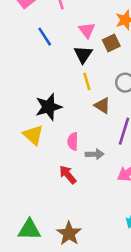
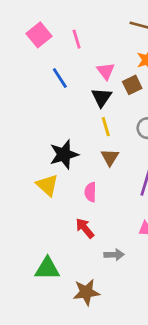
brown triangle: (102, 106) -> (110, 157), moved, turned 30
gray arrow: (95, 154) -> (114, 255), moved
green triangle: (29, 230) -> (47, 269), moved
brown star: (69, 233) -> (86, 292), turned 30

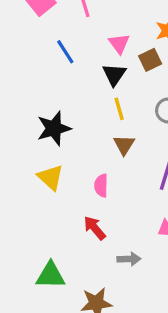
black star: (64, 155) -> (54, 128), moved

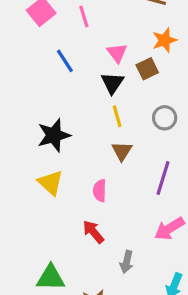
gray arrow: (129, 259) -> (127, 262), turned 105

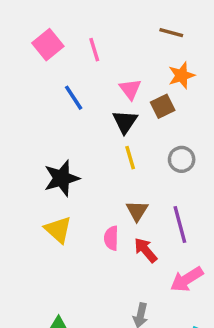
brown triangle: (122, 151) -> (137, 211), moved
purple line: (163, 178) -> (180, 224), turned -32
red arrow: (93, 232) -> (146, 250), moved

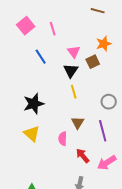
brown line: (171, 33) -> (98, 11), moved
gray circle: (182, 159) -> (109, 102), moved
red arrow: (146, 250) -> (83, 156), moved

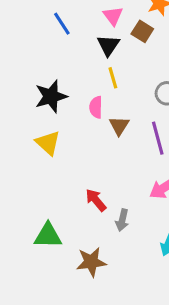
brown square: (93, 62) -> (142, 31), turned -32
pink semicircle: (63, 139) -> (96, 107), moved
red arrow: (83, 156) -> (96, 200), moved

